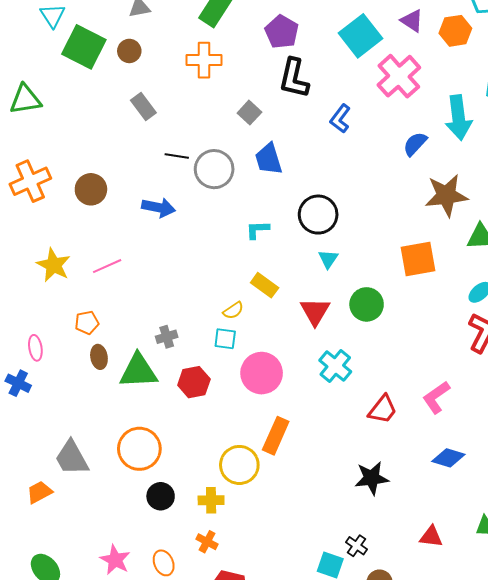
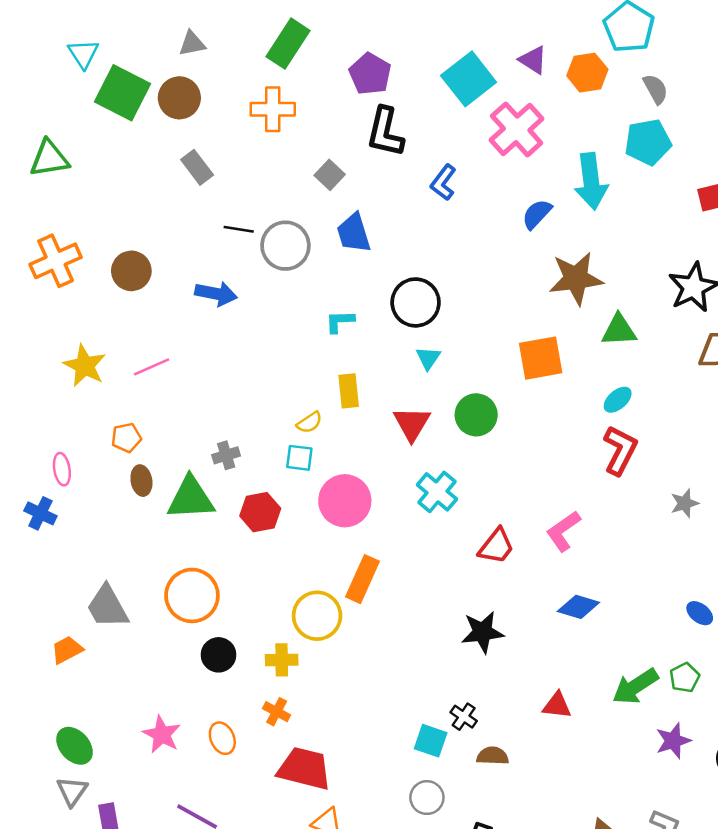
brown circle: (129, 51) -> (179, 98), size x1.4
yellow rectangle: (265, 285) -> (349, 391), turned 48

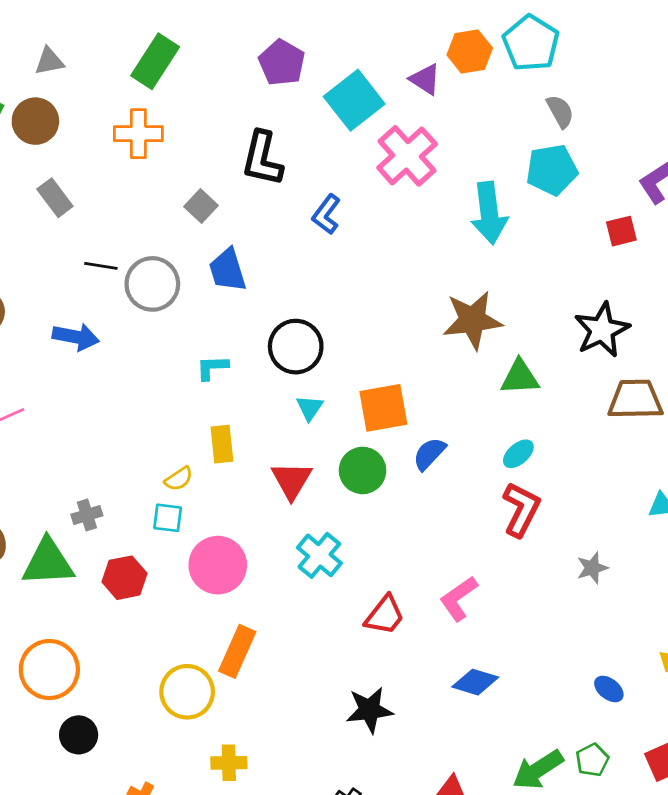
orange hexagon: (587, 73) -> (470, 52), moved
purple pentagon: (370, 74) -> (282, 63), moved
blue semicircle: (537, 214) -> (429, 454), moved
orange square: (541, 358) -> (383, 408), moved
yellow cross: (282, 660) -> (229, 763), moved

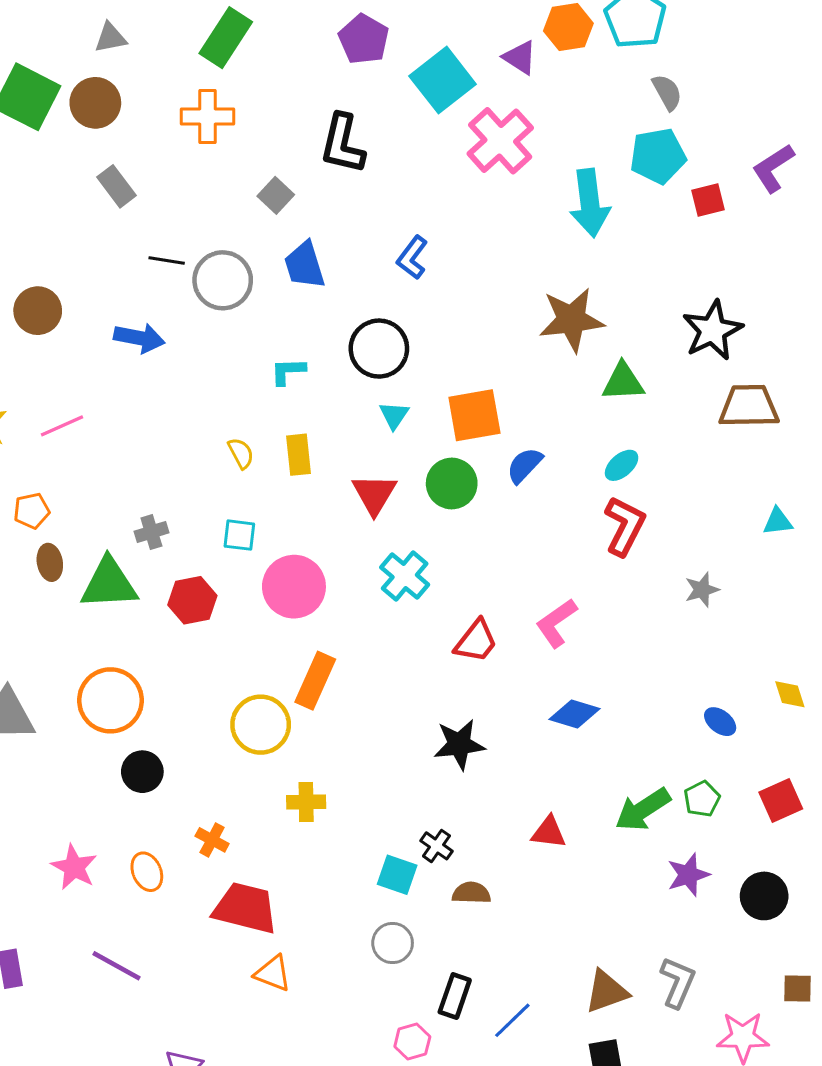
blue L-shape: (326, 214) -> (412, 258), moved
red square: (621, 231) -> (708, 200), moved
yellow semicircle: (179, 479) -> (241, 453), moved, turned -84

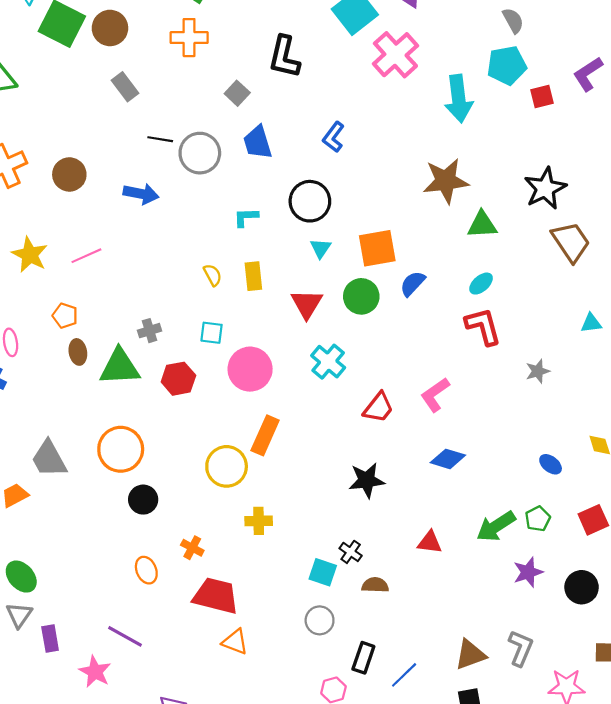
brown trapezoid: (749, 406) -> (571, 242), turned 57
orange pentagon: (32, 511) -> (65, 316), turned 30
red L-shape: (625, 526) -> (483, 326), turned -42
pink star: (74, 867) -> (95, 672), moved

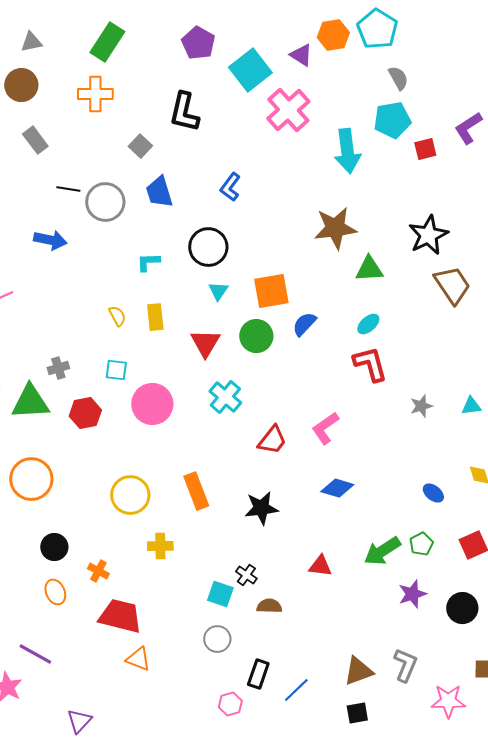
cyan triangle: (591, 323) -> (471, 406), moved
orange rectangle: (265, 435) -> (196, 491), moved, turned -45
black circle: (143, 500) -> (54, 547), moved

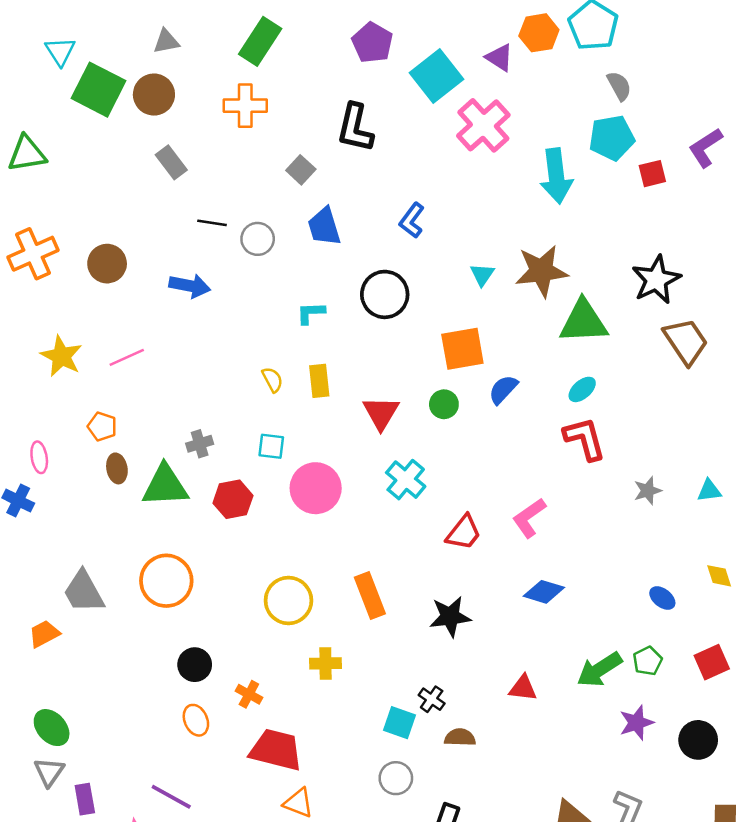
gray circle: (105, 202) -> (258, 239), size x0.7
green triangle: (369, 269) -> (583, 322), size x1.4
cyan triangle: (218, 291) -> (482, 275), moved
green circle: (256, 336) -> (444, 404), size x0.7

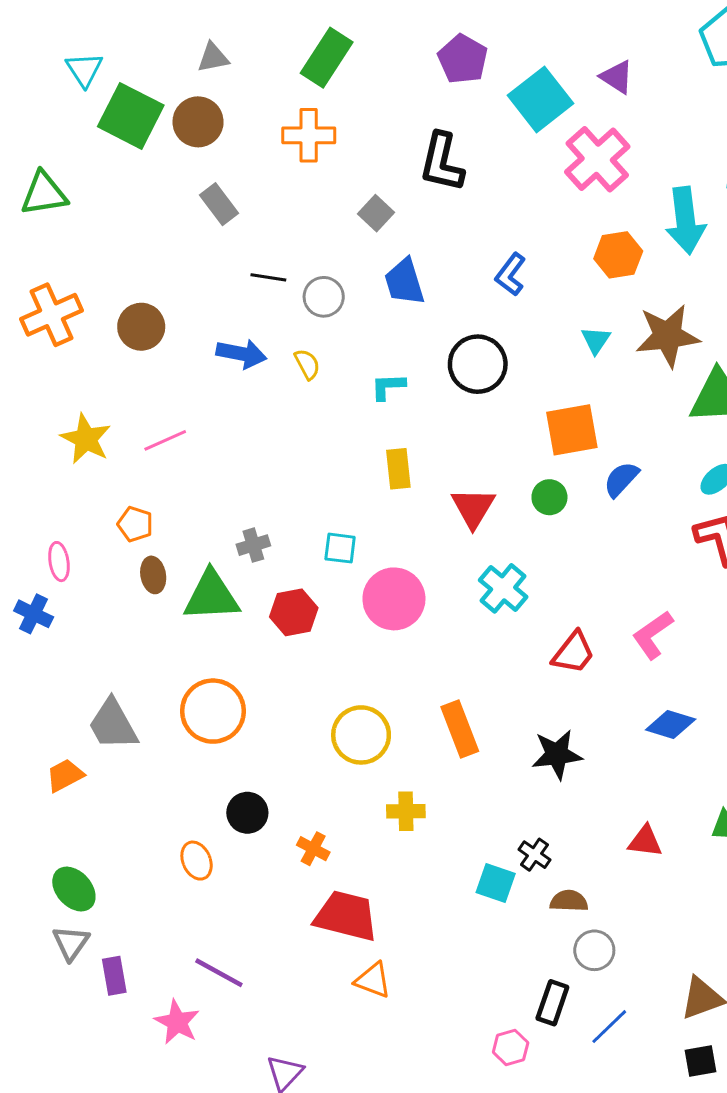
orange hexagon: (539, 33) -> (618, 255), moved
yellow semicircle: (272, 380) -> (307, 364), moved
orange ellipse: (196, 720) -> (197, 861), moved
gray circle: (396, 778) -> (594, 950), moved

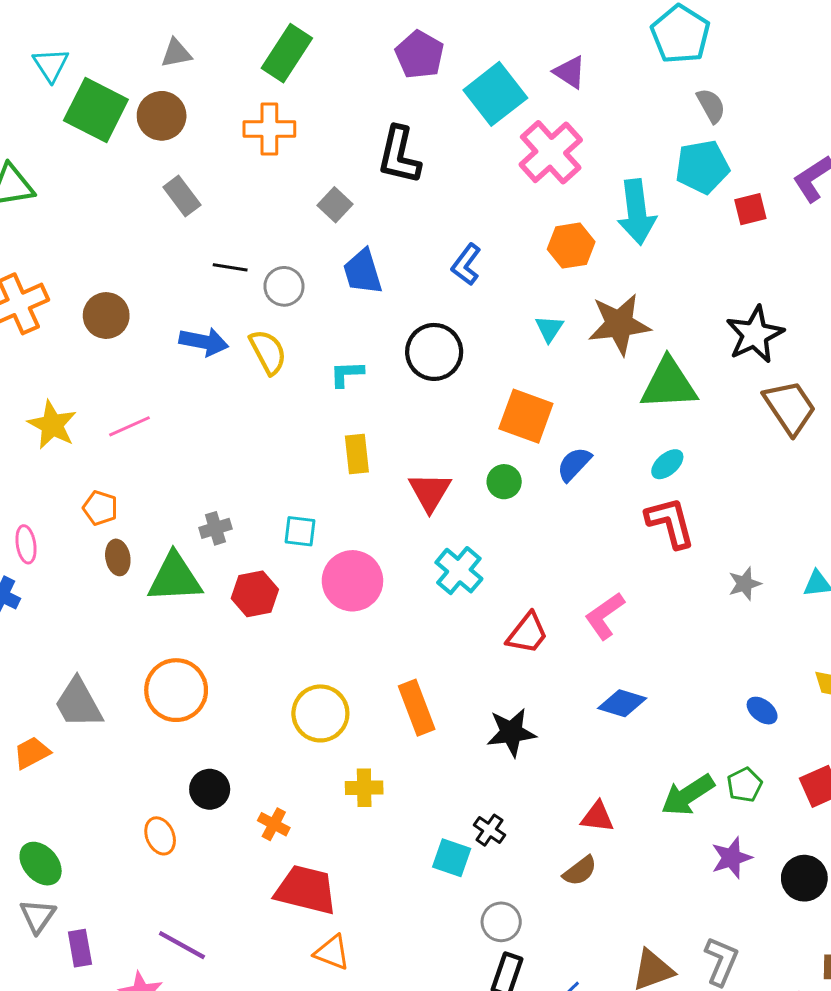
yellow semicircle: (307, 364) -> (268, 352), size x1.5
orange square: (572, 430) -> (526, 416), turned 30
brown semicircle: (569, 901) -> (580, 871), moved, turned 141
gray circle: (594, 950) -> (501, 922), moved

